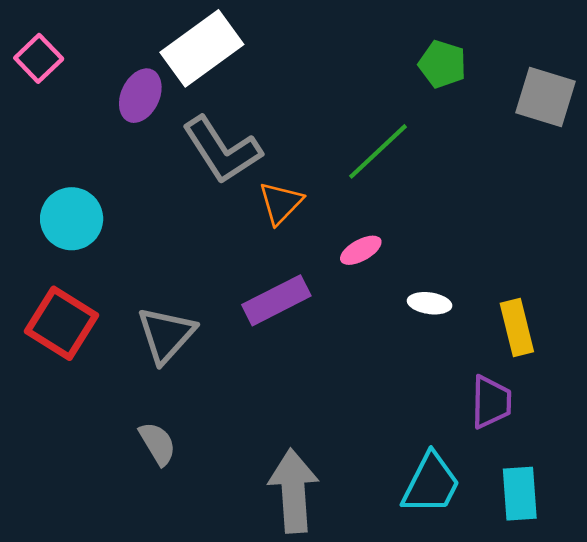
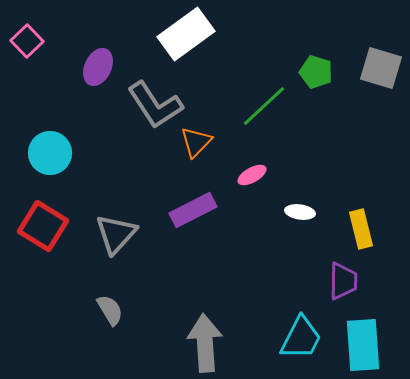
white rectangle: (202, 48) -> (186, 34), moved
green pentagon: (442, 64) -> (316, 72), moved
cyan rectangle: (520, 494) -> (363, 345), size x1.4

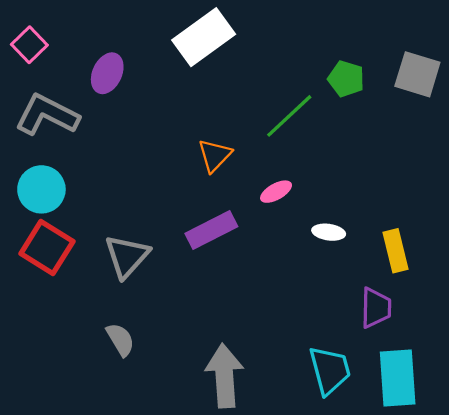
gray L-shape: (155, 105) -> (47, 115), moved, turned 150
cyan circle: (50, 153) -> (41, 189), moved
cyan trapezoid: (301, 338) -> (330, 370), turned -42

